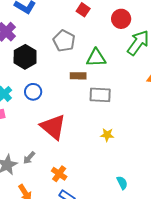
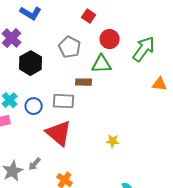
red circle: (121, 19) -> (110, 39), moved
blue circle: (33, 92) -> (34, 106), moved
gray rectangle: (100, 95) -> (64, 101), moved

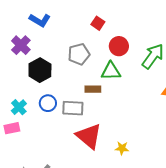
gray pentagon: (70, 47) -> (79, 54), turned 30
blue circle: (34, 106) -> (48, 103), moved
red triangle: (59, 133) -> (89, 136), moved

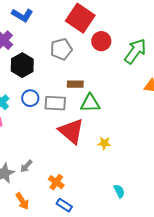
red square: (98, 23) -> (80, 18), size x2.0
green triangle: (111, 71) -> (90, 103), moved

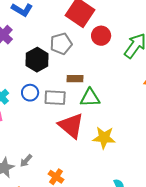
black hexagon: (22, 65) -> (37, 60), moved
yellow star: (104, 143) -> (104, 138), size x1.6

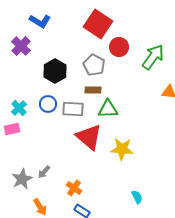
gray pentagon: (61, 44) -> (94, 65), moved, turned -30

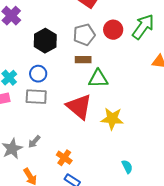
red circle: (119, 47) -> (113, 30), moved
gray pentagon: (94, 65) -> (84, 35), turned 30
gray rectangle: (73, 109) -> (36, 97), moved

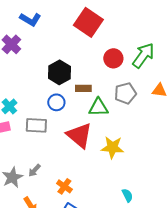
gray pentagon: (84, 35) -> (125, 93), moved
black hexagon: (45, 41) -> (59, 72), moved
blue circle: (38, 74) -> (56, 102), moved

